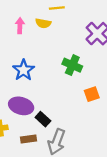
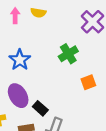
green cross: (72, 65) -> (68, 54), turned 36
purple ellipse: (21, 106) -> (18, 96), turned 45

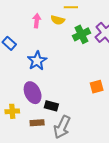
green cross: (68, 54) -> (81, 34), moved
black rectangle: (40, 108) -> (51, 106), turned -32

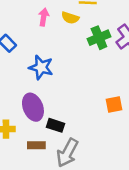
blue star: (37, 61) -> (41, 67), turned -30

